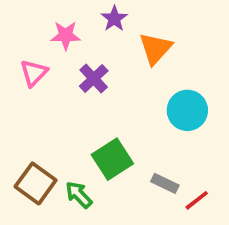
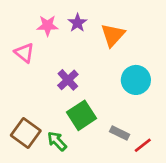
purple star: (114, 19) -> (77, 23), moved
pink triangle: (34, 73) -> (24, 53), turned -35
purple cross: (94, 79) -> (68, 80), moved

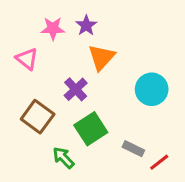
orange triangle: (113, 35) -> (101, 57), moved
brown square: (26, 133) -> (38, 117), moved

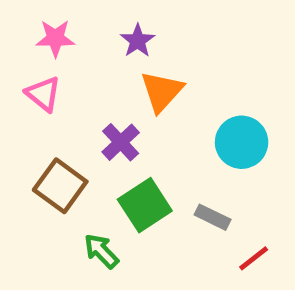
pink star: (53, 28) -> (55, 38), moved
gray rectangle: (133, 149) -> (213, 217), moved

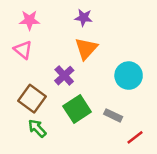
purple star: (138, 41) -> (84, 18), moved, turned -30
green arrow: (101, 251) -> (37, 128), moved

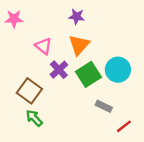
pink star: (29, 20) -> (14, 19), moved
pink triangle: (23, 50) -> (44, 46), moved
green square: (77, 109) -> (88, 74), moved

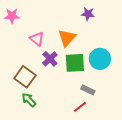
purple star: (77, 17) -> (88, 14), moved
green square: (88, 74) -> (75, 63), turned 30
red line: (124, 126) -> (80, 107), moved

